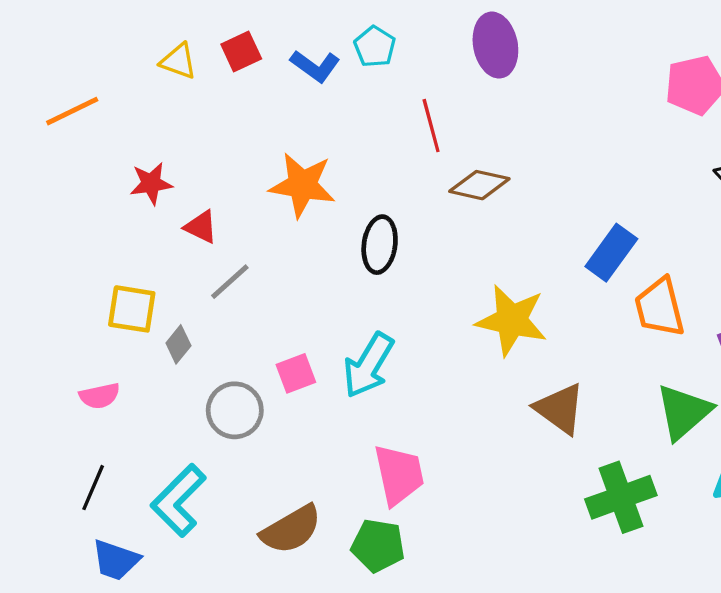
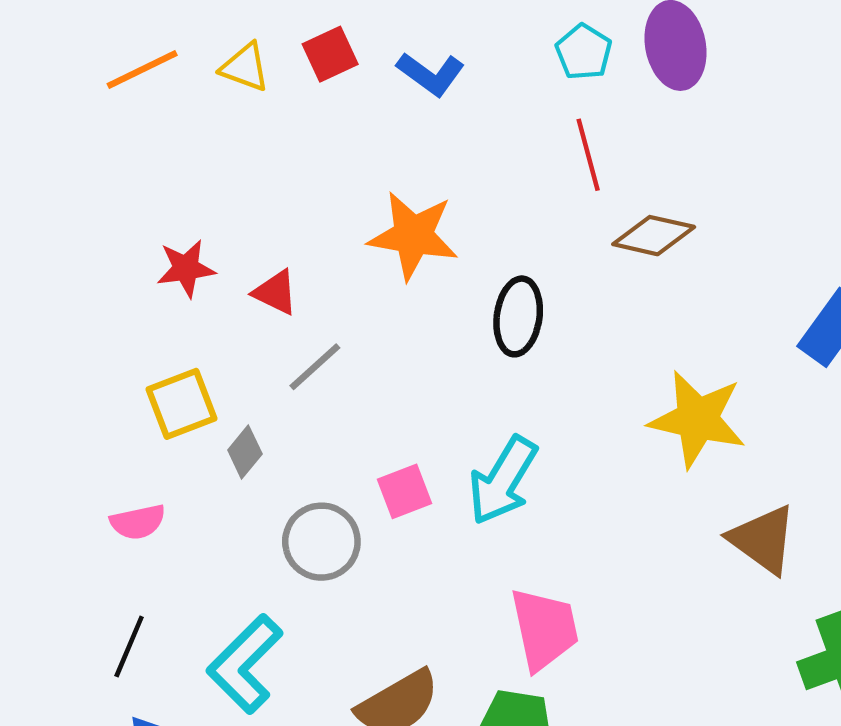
cyan pentagon: (375, 47) -> (584, 52), moved
orange line: (72, 111) -> (142, 69), moved
red star: (151, 183) -> (186, 268), moved
yellow square: (132, 309) -> (182, 404), turned -30

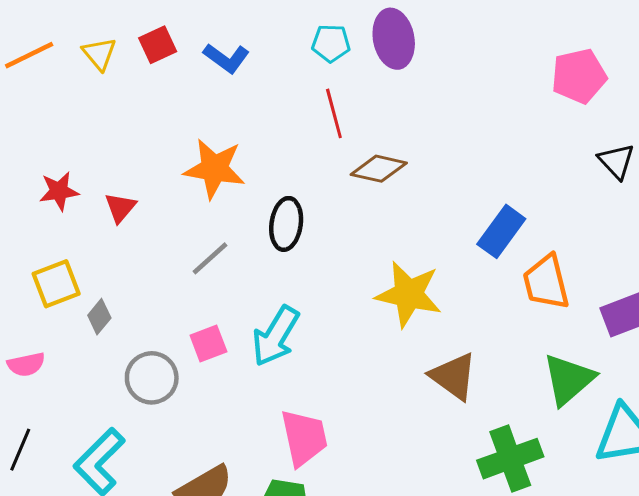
cyan pentagon: (584, 52) -> (331, 43), turned -30
yellow triangle: (245, 67) -> (99, 54), turned 30
red triangle: (276, 292) -> (120, 208), turned 44
gray line: (315, 367) -> (210, 258), moved

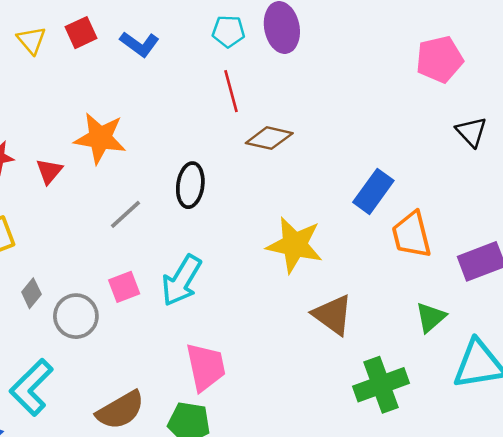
orange star: (214, 169) -> (100, 138), moved
gray diamond: (99, 317) -> (31, 293), moved
green triangle: (569, 379) -> (431, 317), size x0.7

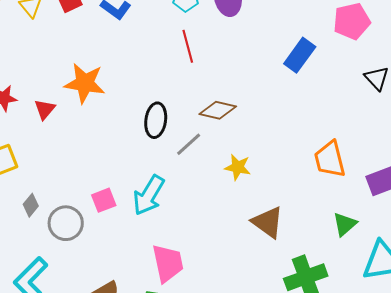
brown diamond: (269, 138) -> (218, 110), moved
blue rectangle: (373, 191) -> (300, 55), moved
gray line: (125, 214) -> (189, 144), moved
yellow star: (295, 245) -> (238, 167), size x0.6

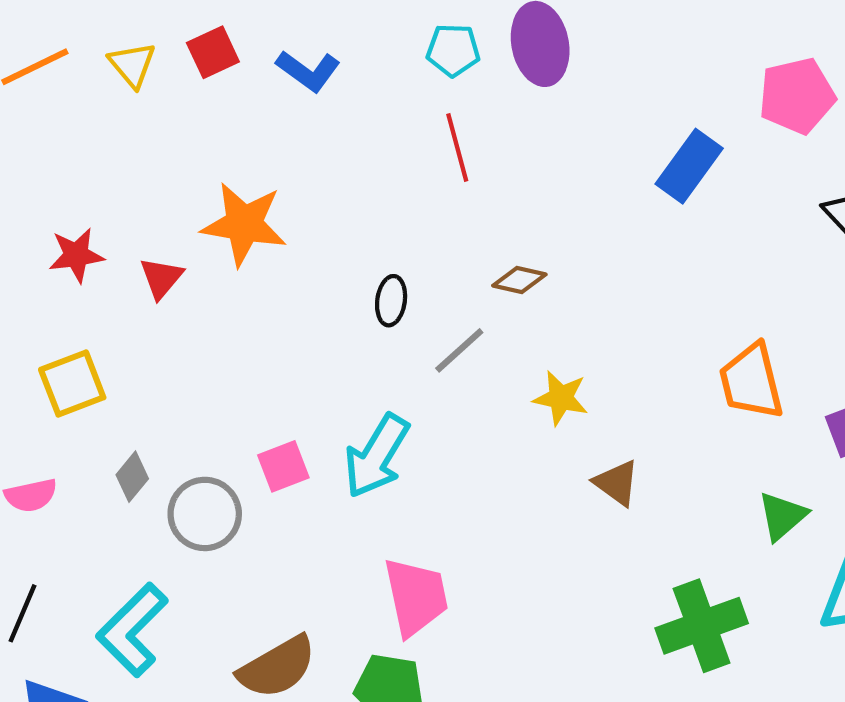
brown diamond: (218, 110) -> (519, 280), size x0.7
black ellipse: (156, 120) -> (391, 301), size x0.7
brown triangle: (268, 222) -> (617, 483), moved, size x0.7

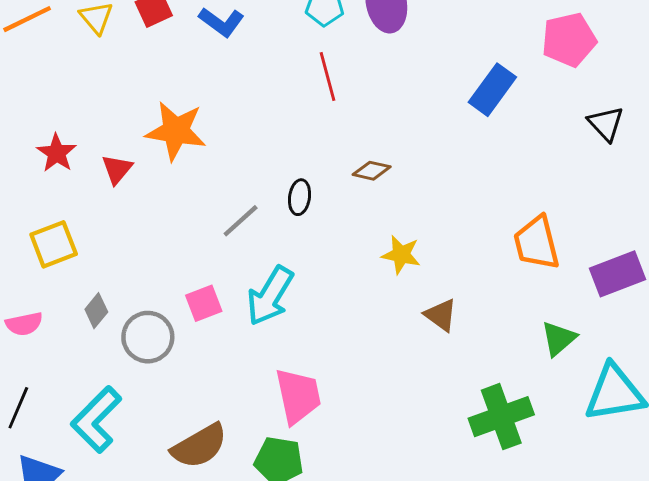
red star: (76, 255) -> (57, 153), turned -30
black ellipse: (391, 301) -> (299, 197), moved
gray line: (459, 350) -> (241, 221), moved

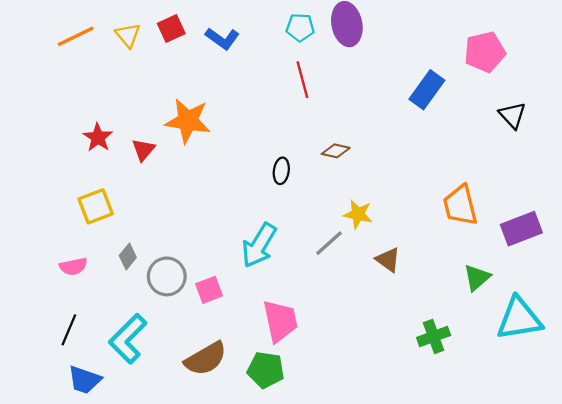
gray line: (241, 221) -> (329, 243), moved
pink square: (204, 303) -> (209, 290), moved
green cross: (501, 417) -> (434, 336), size x0.7

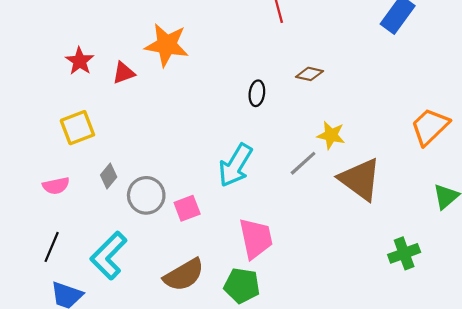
red triangle: (143, 150) -> (124, 73), turned 30
orange trapezoid: (460, 205) -> (430, 127), turned 60
brown triangle: (388, 260) -> (360, 179), size x1.8

